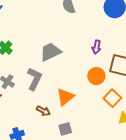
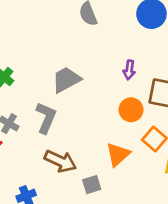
orange triangle: (65, 97) -> (118, 154), moved
brown arrow: (43, 111) -> (60, 161), size x1.6

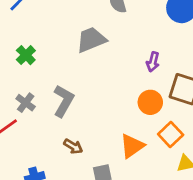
gray trapezoid: (66, 80) -> (91, 40), moved
brown arrow: (60, 161) -> (73, 146), size x0.6

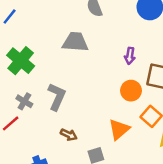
gray trapezoid: (91, 40) -> (75, 42), turned 32
green cross: (26, 55) -> (21, 61), size x1.6

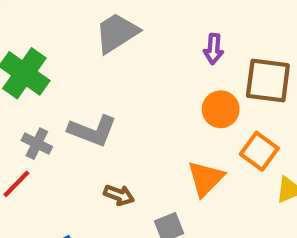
gray trapezoid: (75, 42) -> (117, 33), turned -32
gray L-shape: (57, 97) -> (92, 131), turned 92

